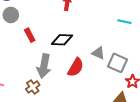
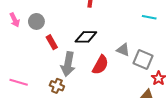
gray circle: (11, 15) -> (36, 21), moved
red rectangle: (30, 35) -> (52, 42), moved
brown cross: (33, 87) -> (57, 86), turned -32

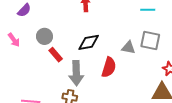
gray circle: (36, 21) -> (44, 36), moved
gray square: (143, 60) -> (150, 40), moved

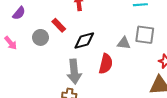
red rectangle: (56, 55) -> (59, 25), moved

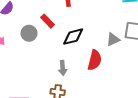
gray triangle: (124, 43) -> (113, 39), turned -32
gray arrow: (74, 72) -> (63, 68), size x0.6

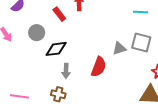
red rectangle: (47, 21) -> (59, 14), moved
black diamond: (73, 37) -> (56, 49), moved

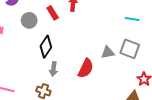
gray circle: (37, 33) -> (29, 20), moved
black diamond: (56, 49) -> (46, 47), turned -55

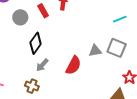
cyan line: (132, 19) -> (120, 19), turned -32
gray arrow: (53, 69) -> (42, 65), turned 32

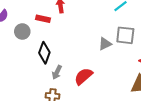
red rectangle: (43, 11) -> (43, 19), turned -32
red semicircle: (73, 65) -> (83, 76), moved, turned -144

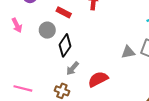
red rectangle: (43, 19) -> (64, 12), moved
gray circle: (22, 32) -> (47, 30), moved

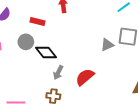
black diamond: (65, 45) -> (46, 52), turned -60

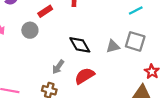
red rectangle: (37, 22) -> (45, 11), turned -56
black diamond: (46, 52) -> (80, 45), moved

